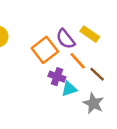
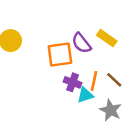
orange square: (45, 50) -> (60, 54), turned 30
orange line: (78, 61) -> (94, 81), moved, turned 54

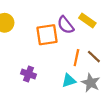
purple cross: (73, 82) -> (28, 74), moved
cyan triangle: (85, 95) -> (69, 81), moved

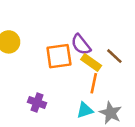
yellow rectangle: (87, 21) -> (91, 63), moved
brown line: (94, 57) -> (114, 56), moved

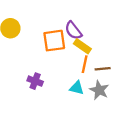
brown line: (114, 56) -> (103, 69), moved, turned -48
cyan triangle: (85, 110) -> (77, 88), turned 32

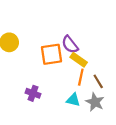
brown line: (103, 69) -> (98, 81), turned 64

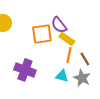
purple cross: (33, 93) -> (25, 70), size x1.5

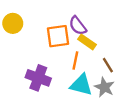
orange line: (69, 55) -> (75, 60), moved
cyan triangle: (62, 76) -> (81, 85), size x1.5

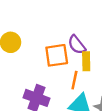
yellow rectangle: (87, 42) -> (86, 61), turned 54

